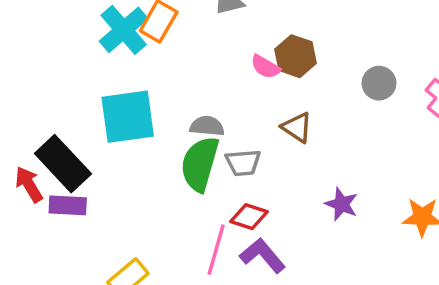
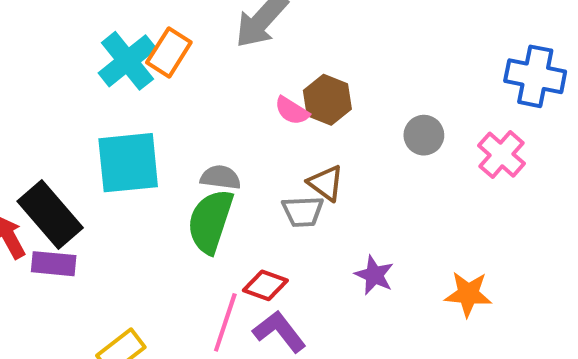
gray trapezoid: (243, 163) -> (303, 211), moved

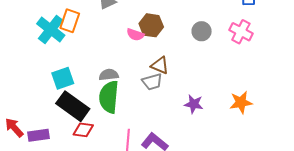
cyan square: (128, 163) -> (63, 78), size x0.7
black rectangle: (50, 214) -> (73, 106), moved
red diamond: (265, 285) -> (83, 130), moved

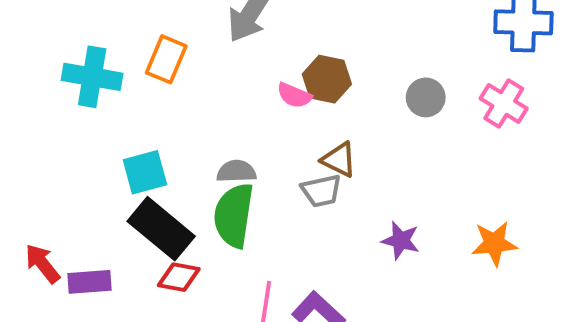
cyan cross: (51, 29) -> (92, 77), moved, turned -32

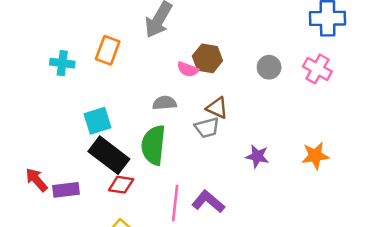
cyan cross: (92, 77) -> (62, 63), size x0.7
gray semicircle: (236, 171) -> (165, 103), moved

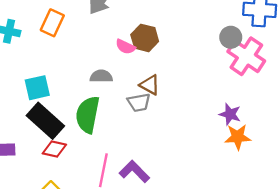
gray circle: (269, 67) -> (231, 37), moved
pink cross: (317, 69) -> (246, 56), size x1.4
purple star: (257, 156) -> (230, 114), moved

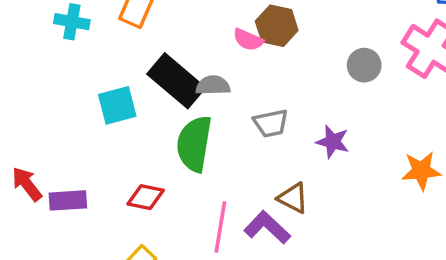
gray circle: (231, 37) -> (364, 65), moved
brown triangle: (150, 85) -> (293, 198), moved
purple star: (230, 114) -> (333, 142), moved
black rectangle: (45, 121) -> (176, 81), moved

